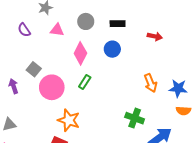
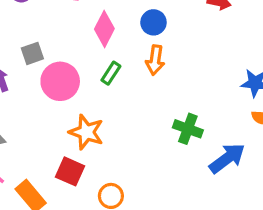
gray square: (34, 69) -> (32, 53), turned 32
orange arrow: (151, 83) -> (155, 60), moved, turned 30

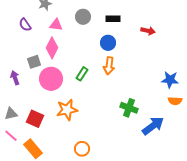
pink diamond: (104, 29) -> (52, 48), moved
orange star: (86, 132) -> (67, 110), turned -30
red square: (70, 171) -> (35, 119), moved

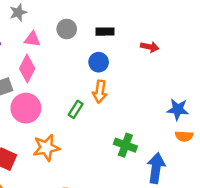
green rectangle: (82, 74) -> (76, 109), moved
blue arrow: (153, 126) -> (156, 168), turned -45

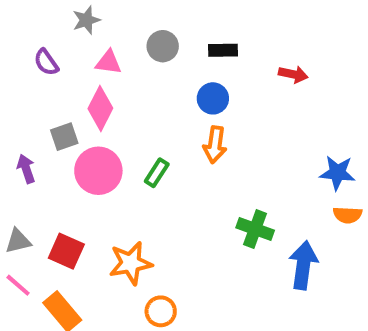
green rectangle: (76, 109) -> (157, 173), moved
orange star: (46, 148) -> (131, 263), moved

